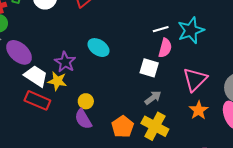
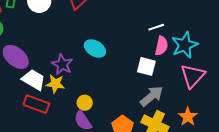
cyan star: (191, 30) -> (185, 45), moved
gray arrow: (153, 98) -> (152, 96), size x1.4
orange star: (199, 110) -> (188, 117), moved

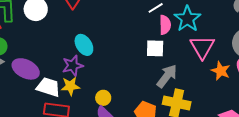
cyan ellipse: (95, 48) -> (84, 45), moved, turned 40
purple star: (62, 64) -> (73, 66), turned -30
orange star: (188, 117) -> (221, 71), moved

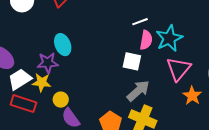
white trapezoid: (48, 87) -> (20, 79), turned -60
yellow circle: (103, 98) -> (61, 100), moved

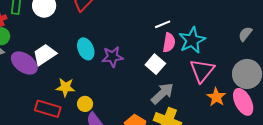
white square: (132, 61) -> (155, 64), turned 30
purple star: (48, 63) -> (113, 57), moved
white trapezoid: (20, 79) -> (45, 55), moved

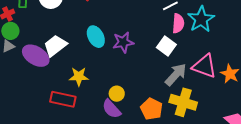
pink triangle: (202, 71) -> (204, 66), moved, turned -44
yellow circle: (85, 104) -> (117, 94), moved

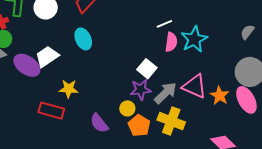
cyan ellipse: (96, 37) -> (83, 39), moved
purple star: (123, 42) -> (141, 90), moved
white square: (166, 46) -> (147, 69), moved
yellow circle: (117, 94) -> (127, 108), moved

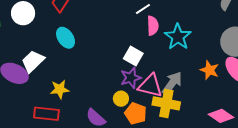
cyan star: (194, 39) -> (178, 37), moved
pink triangle: (195, 86) -> (150, 86), moved
gray arrow: (166, 93) -> (172, 83), moved

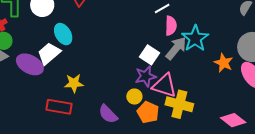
cyan ellipse: (65, 38) -> (63, 34), moved
orange star: (210, 70) -> (224, 63), moved
gray arrow: (172, 83) -> (176, 48), moved

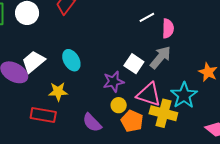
pink semicircle: (171, 26) -> (168, 29), moved
cyan ellipse: (63, 34) -> (71, 60), moved
cyan star: (195, 38) -> (184, 95), moved
purple star: (146, 76) -> (113, 82), moved

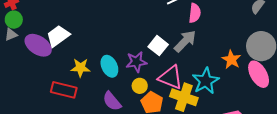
cyan ellipse: (71, 60) -> (109, 66), moved

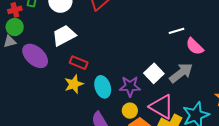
pink semicircle: (195, 13) -> (195, 46), turned 120
white trapezoid: (58, 36) -> (64, 35), moved
yellow star: (80, 68) -> (74, 84), turned -30
red rectangle: (64, 90) -> (79, 63), moved, size x0.7

